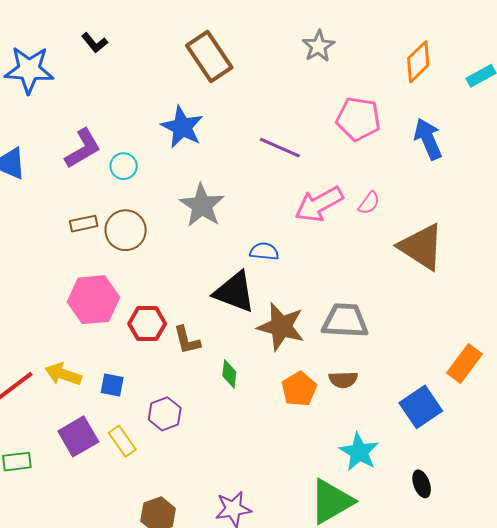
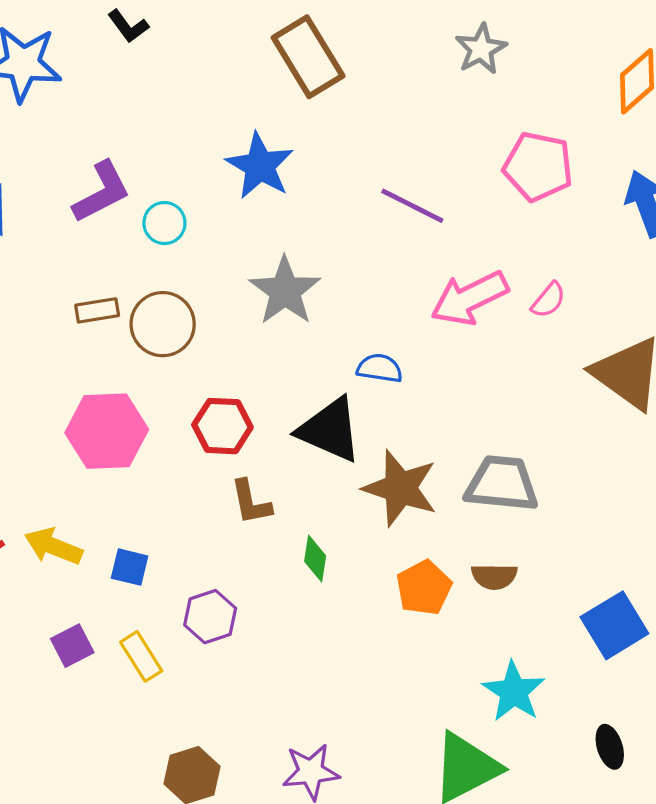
red hexagon: (147, 324) -> (222, 426), moved
purple square: (78, 436) -> (72, 646), size x0.7

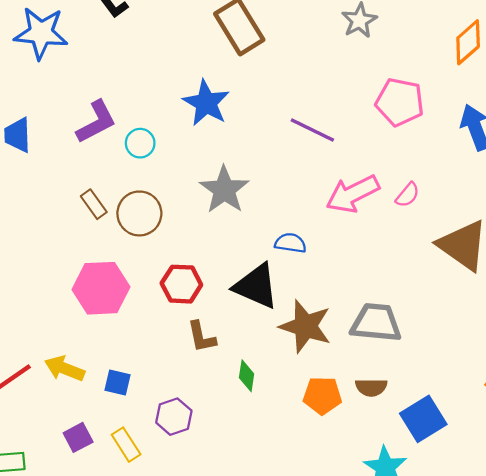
brown rectangle: (97, 310) -> (94, 204), turned 64
orange pentagon: (424, 588) -> (322, 395), turned 30
blue square: (614, 625) -> (423, 419), moved

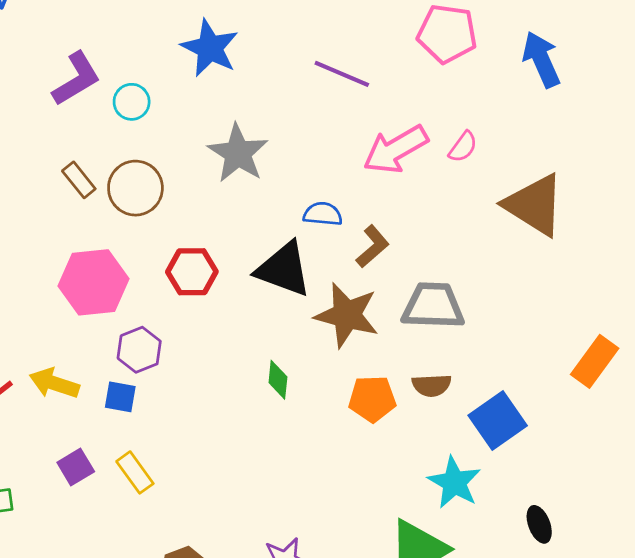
brown L-shape: (202, 337) -> (373, 246), moved, turned -116
purple hexagon: (174, 417) -> (139, 350), moved

